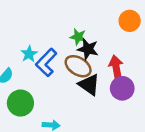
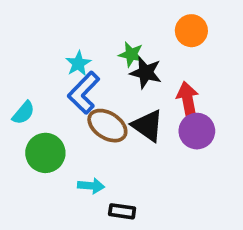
orange circle: (130, 21) -> (191, 31), moved
cyan star: (29, 54) -> (78, 64), moved
brown ellipse: (78, 66) -> (107, 126), moved

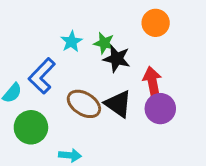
cyan star: (78, 64) -> (71, 42), moved
blue L-shape: (84, 93) -> (42, 76), moved

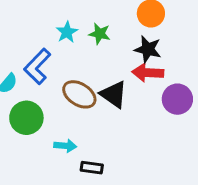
black star: (117, 59) -> (148, 49), moved
red arrow: (153, 82) -> (148, 73), turned -76
purple circle: (160, 109) -> (177, 99), moved

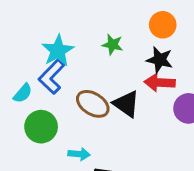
cyan star: (67, 32) -> (58, 51), moved, size x1.5

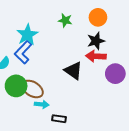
green star: (113, 45) -> (65, 20), moved
black star: (160, 60) -> (96, 41), turned -30
brown ellipse: (93, 104) -> (32, 89), moved

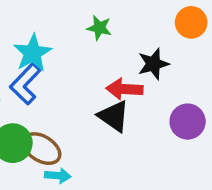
orange circle: (98, 17) -> (191, 22), moved
red arrow: (96, 56) -> (124, 89), moved

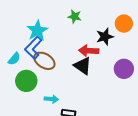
orange circle: (191, 22) -> (124, 24), moved
brown ellipse: (42, 149) -> (44, 61), moved

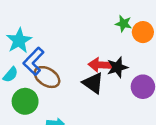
green star: (75, 16) -> (123, 24), moved
cyan star: (37, 31) -> (19, 41), moved
black star: (105, 37) -> (117, 67), moved

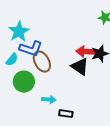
blue L-shape: (34, 61) -> (31, 49), turned -115
brown ellipse: (47, 77) -> (42, 62), turned 30

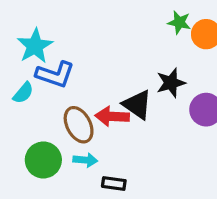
red arrow: (86, 52) -> (112, 116), moved
brown ellipse: (42, 62) -> (79, 125), moved
green circle: (24, 82) -> (43, 160), moved

